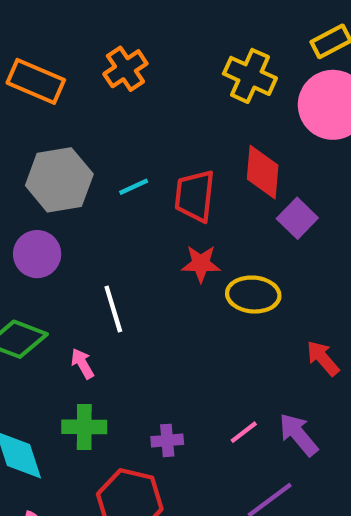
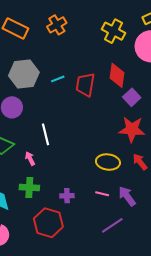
red star: (201, 264) -> (132, 129), moved, size x1.5
yellow ellipse: (253, 295) -> (108, 162), moved
pink line: (244, 432) -> (102, 194), turned 48

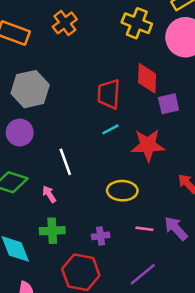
cyan line: (58, 79) -> (110, 129), moved
purple square: (132, 97) -> (169, 104), turned 36
red star: (132, 129) -> (148, 145), moved
yellow ellipse: (108, 162) -> (122, 191), moved
purple line: (112, 225) -> (143, 274), moved

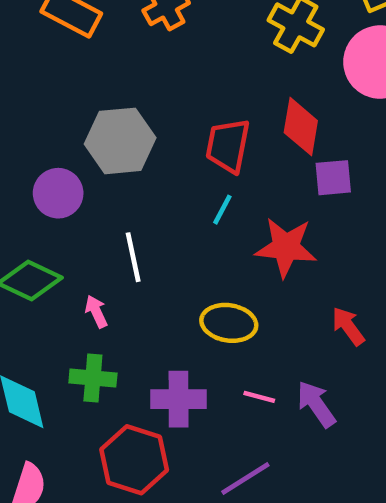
gray hexagon: (30, 89) -> (120, 141), moved
cyan line: (110, 129) -> (222, 210), turned -42
purple cross: (101, 236) -> (179, 399), size x1.6

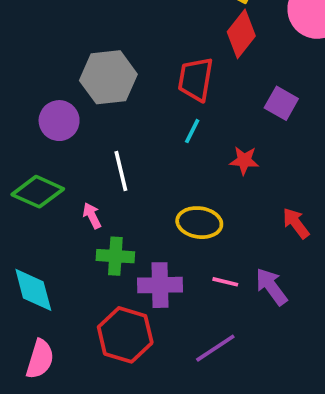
red diamond: (301, 127) -> (241, 34), moved, turned 30
purple square: (333, 178) -> (281, 103), turned 36
red star: (286, 247) -> (244, 160), size x0.6
green cross: (93, 378) -> (115, 256), moved

